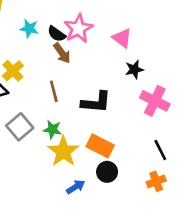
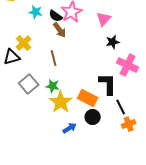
pink triangle: (122, 38) -> (104, 19), turned 35
black L-shape: (96, 102) -> (108, 84), moved, turned -95
black line: (160, 150) -> (121, 107), moved

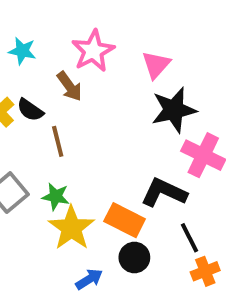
black semicircle: (56, 16) -> (30, 110), moved
black star: (113, 42) -> (174, 110), size x1.6
black L-shape: (108, 84) -> (164, 193), turned -65

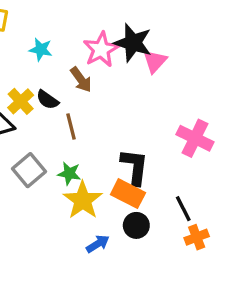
black star: (174, 110) -> (133, 43), moved, turned 30
black L-shape: (164, 193) -> (135, 167), moved, turned 72

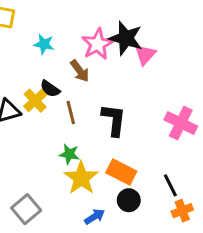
yellow cross: (21, 101) -> (35, 101), moved
black L-shape: (135, 167) -> (114, 120), moved
gray square: (29, 170) -> (26, 209), moved

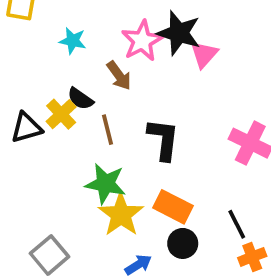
green star: (69, 154) -> (105, 184), size x1.5

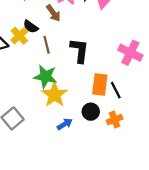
orange rectangle: (173, 207) -> (100, 84), moved, turned 70
black line: (237, 224) -> (116, 90), moved
orange cross: (252, 257) -> (115, 120), moved

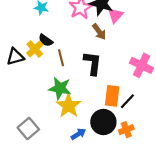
brown arrow: (53, 13) -> (99, 32), moved
black line: (116, 90) -> (127, 101), turned 70
black circle: (91, 112) -> (103, 122), size x1.5

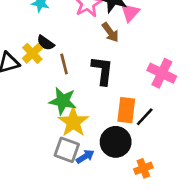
gray square: (28, 129) -> (67, 150), moved, turned -30
orange cross: (126, 130) -> (143, 168), moved

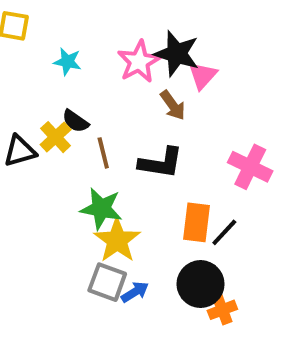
black L-shape: (102, 71) -> (161, 163), turned 92
black circle: (116, 142) -> (201, 284), moved

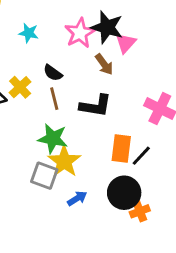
black semicircle: (75, 121) -> (53, 73), moved
gray square: (107, 282) -> (44, 176), moved

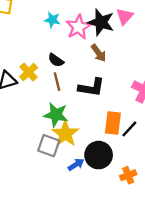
cyan star: (29, 33) -> (52, 20), moved
pink triangle: (126, 43) -> (125, 16), moved
black circle: (124, 193) -> (99, 155), moved

